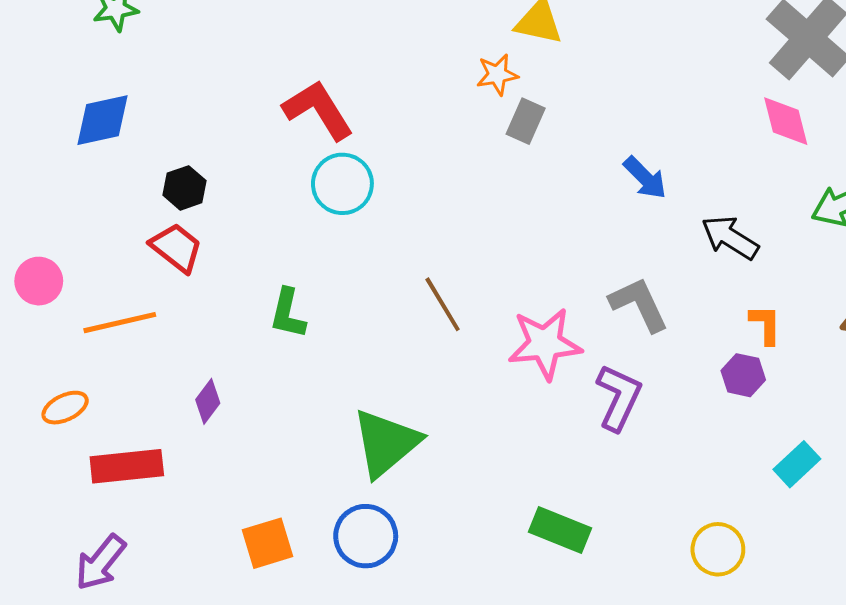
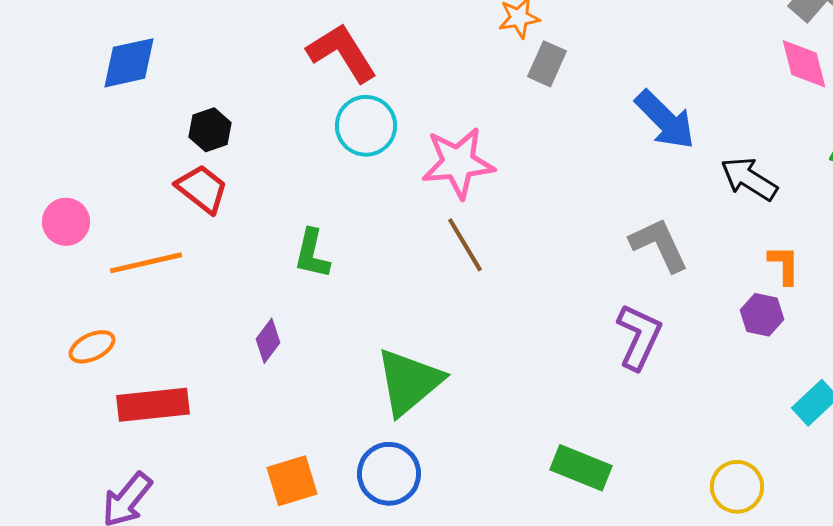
blue arrow: (645, 178) -> (665, 120), size x1.4
pink star: (545, 344) -> (458, 163), moved
purple diamond: (208, 401) -> (268, 341), moved

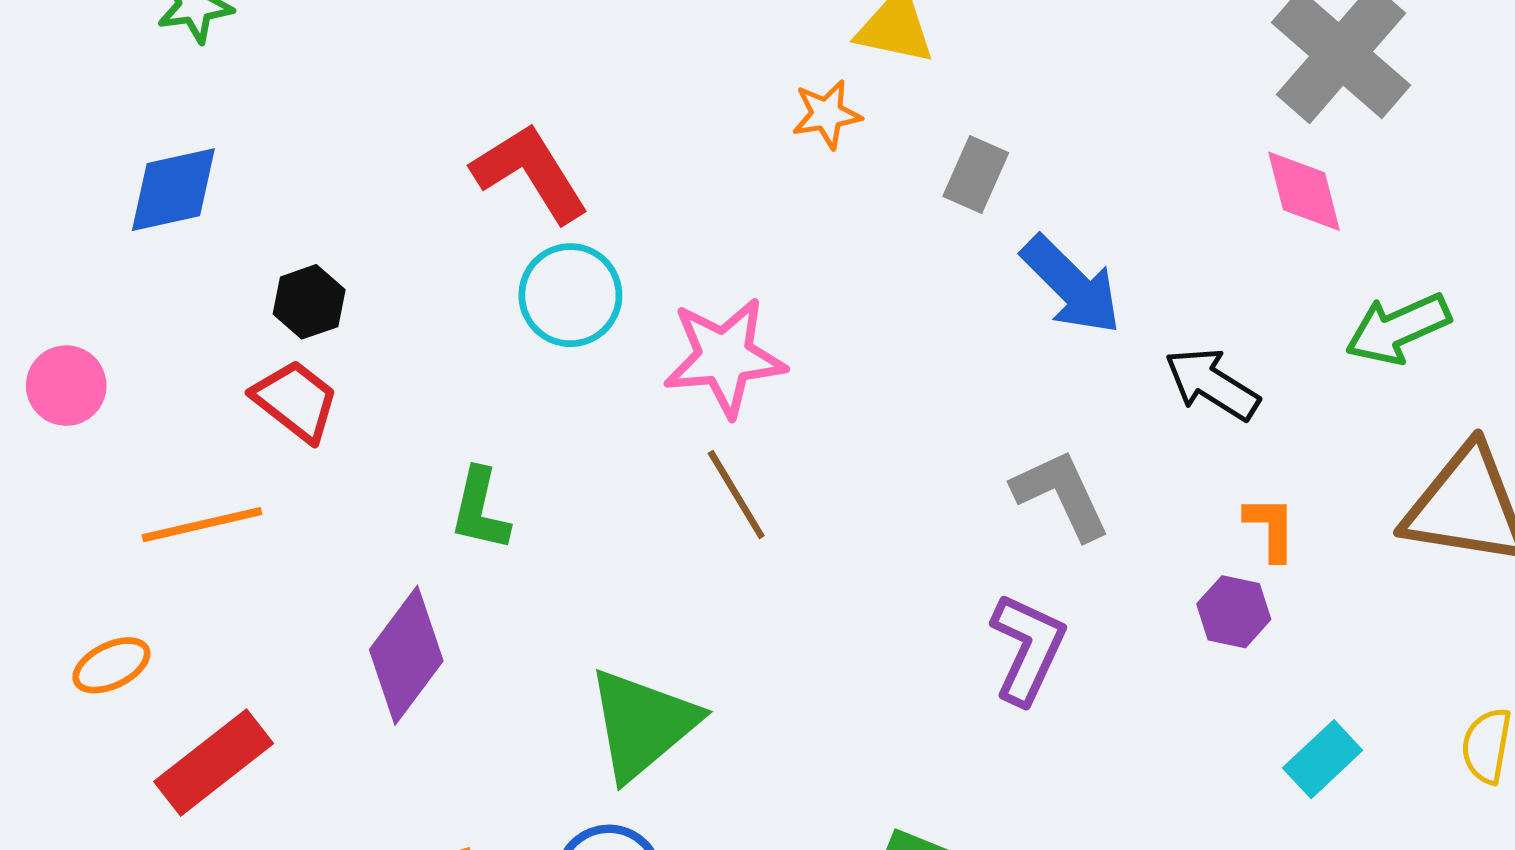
gray rectangle: (547, 64) -> (976, 175), moved
pink circle: (66, 222) -> (66, 386), moved
purple diamond: (268, 341) -> (406, 655), size x1.8
red rectangle: (153, 405) -> (214, 762), turned -32

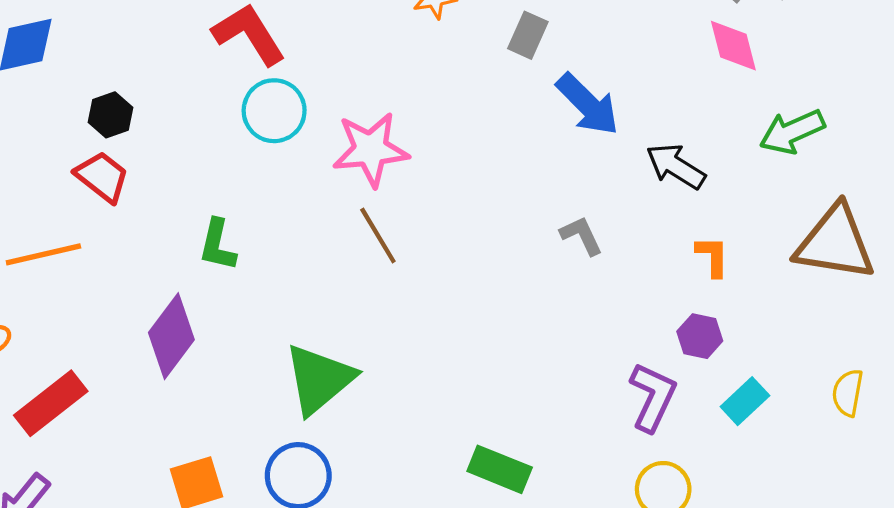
gray L-shape: (1061, 494) -> (581, 235), size x0.7
purple hexagon: (1234, 612) -> (700, 336), moved
purple L-shape: (1028, 649) -> (653, 397), moved

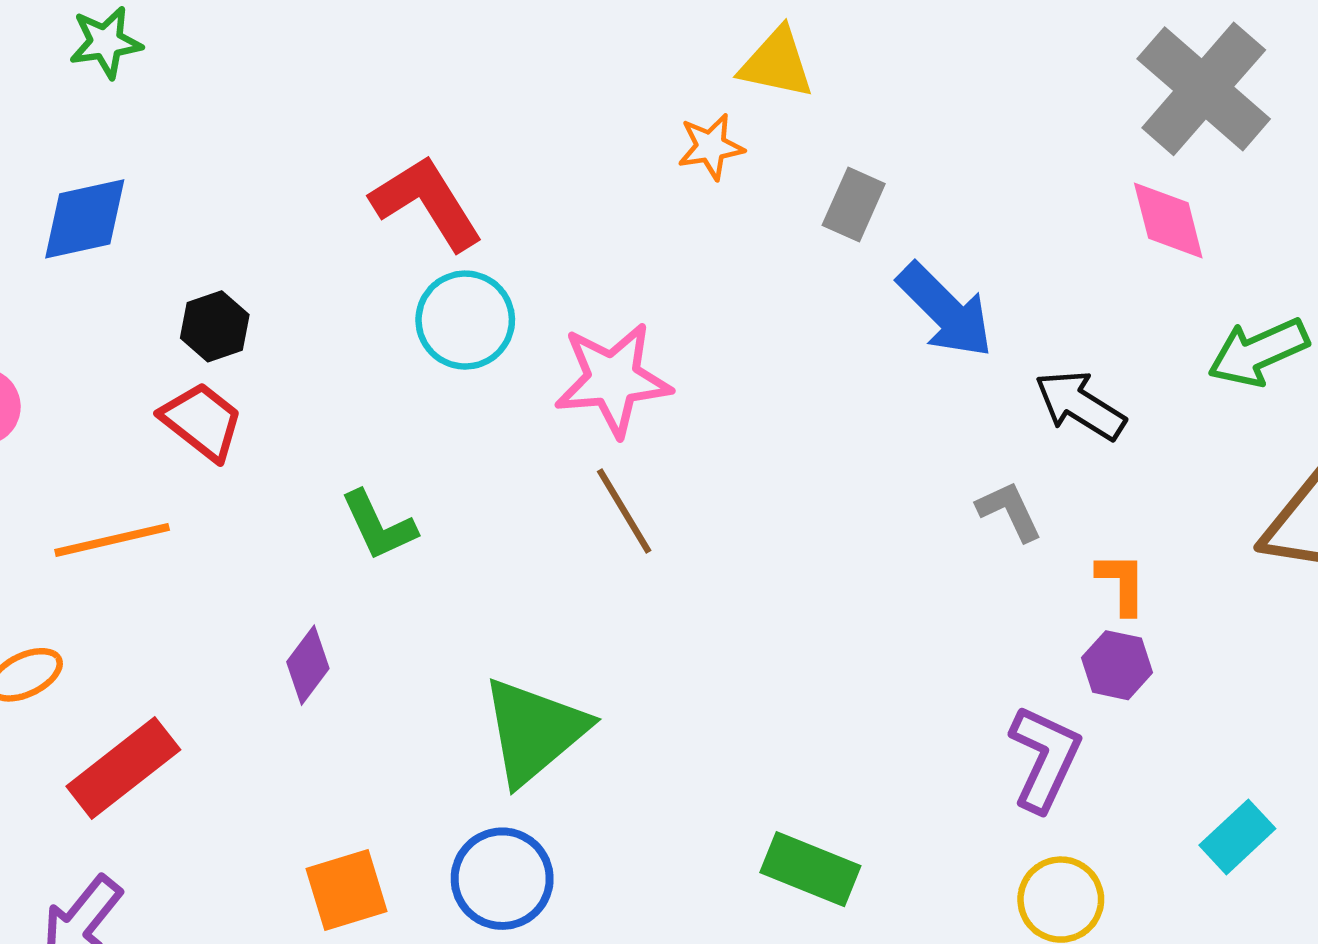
gray L-shape: (581, 235) -> (1009, 511), moved
green L-shape: (217, 245) -> (379, 526), turned -38
orange L-shape: (712, 256) -> (1122, 583), moved
purple diamond: (171, 336) -> (308, 665), size x0.6
cyan rectangle: (745, 401) -> (1237, 837), moved

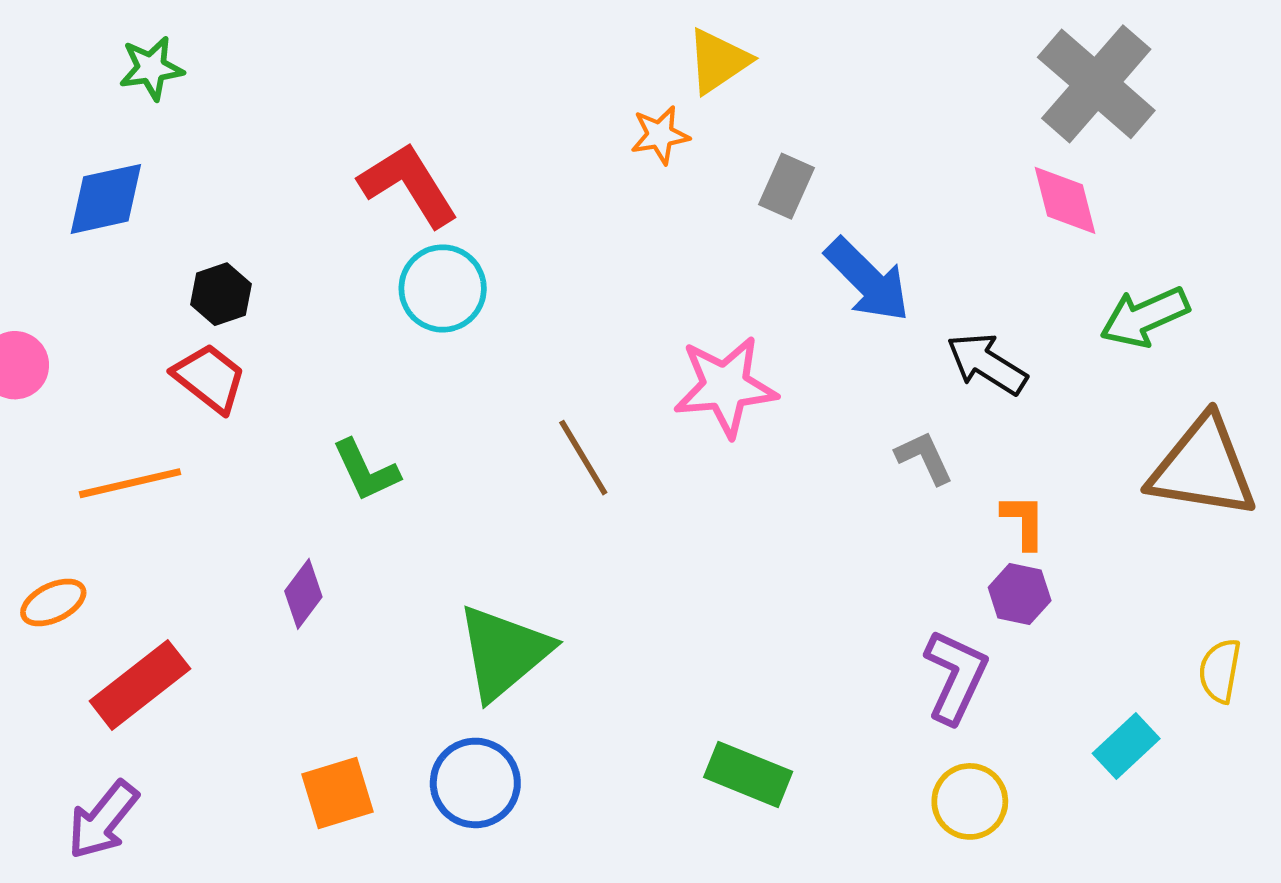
green star: (106, 42) -> (151, 68), moved
yellow triangle: (777, 63) -> (718, 61), turned -46
pink star: (613, 379) -> (725, 387), moved

